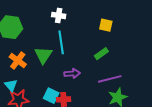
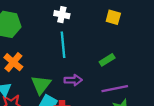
yellow square: (106, 25) -> (113, 17), moved
green triangle: (43, 55) -> (41, 85), moved

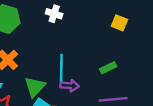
white cross: (62, 15) -> (54, 14), moved
cyan line: (63, 45) -> (61, 68), moved

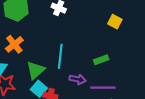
purple arrow: (70, 86) -> (78, 79), moved

